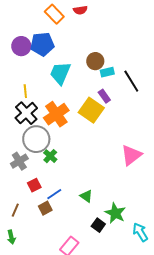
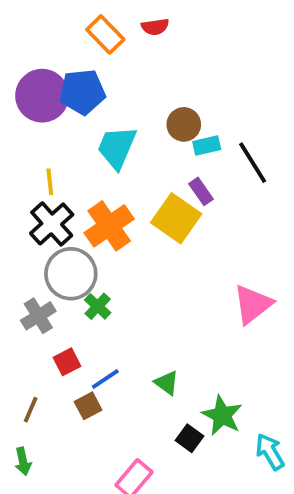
purple circle: (21, 46) -> (42, 96), size x1.4

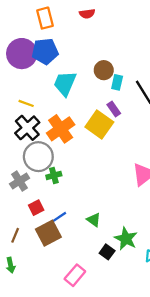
orange rectangle: (105, 34) -> (45, 18), moved, turned 30
cyan rectangle: (207, 145) -> (117, 82), turned -64
yellow line: (50, 182) -> (26, 103), turned -64
green cross: (98, 306) -> (54, 175), turned 32
brown square: (88, 406) -> (48, 233), size x1.6

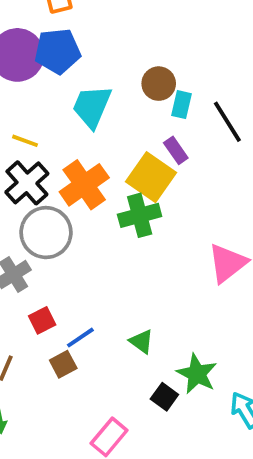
green cross: (54, 175) -> (140, 215), moved, size x1.5
brown square: (48, 233) -> (63, 364), size x0.6

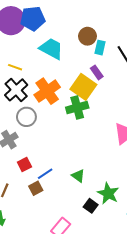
cyan trapezoid: (92, 106) -> (51, 49), turned 95
gray circle: (46, 233) -> (26, 117), size x0.7

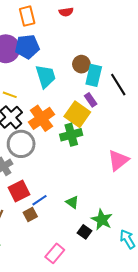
cyan rectangle: (100, 48) -> (94, 75), size x1.5
cyan trapezoid: (51, 49) -> (46, 76), turned 45
gray circle: (26, 117) -> (21, 144), size x1.4
red square: (24, 164) -> (19, 191), size x1.5

